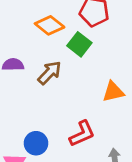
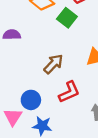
brown arrow: (50, 73) -> (53, 64), moved

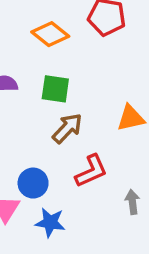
green square: (67, 18) -> (55, 89), moved, turned -30

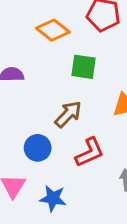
green square: (55, 89) -> (83, 67), moved
blue circle: (33, 183) -> (38, 148), moved

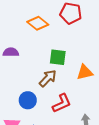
green square: (83, 67) -> (58, 57), moved

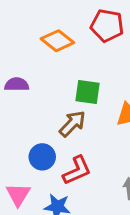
red L-shape: (62, 103) -> (77, 170), moved

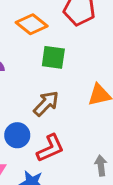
green square: (87, 92) -> (53, 57), moved

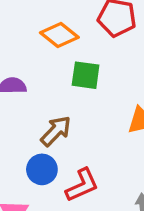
brown arrow: (46, 104) -> (56, 131), moved

